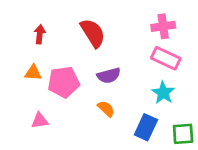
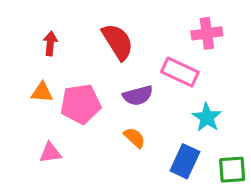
pink rectangle: (166, 58) -> (180, 72), moved

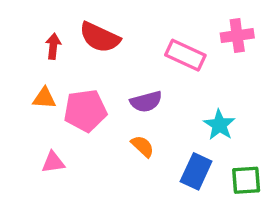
pink cross: (207, 33) -> (237, 36), moved
red semicircle: (118, 42) -> (100, 37), moved, turned 147
pink rectangle: (180, 72) -> (185, 55), moved

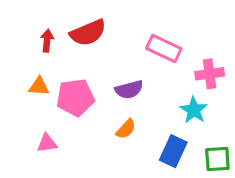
pink cross: (237, 36) -> (210, 74), moved
red semicircle: (100, 37) -> (88, 33), turned -48
orange semicircle: (143, 146) -> (126, 129), turned 90

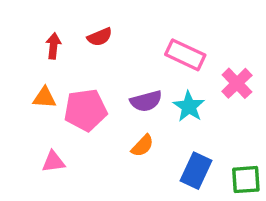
red semicircle: (88, 33) -> (100, 37), size x0.6
pink cross: (210, 74) -> (237, 83), turned -36
cyan star: (194, 110) -> (189, 106), moved

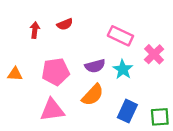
orange triangle: (44, 98) -> (15, 74), moved
orange semicircle: (142, 146) -> (93, 95), size x1.5
pink triangle: (53, 162) -> (52, 110), moved, size x1.6

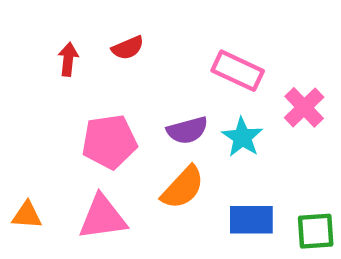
orange triangle: (15, 74) -> (27, 215), moved
blue rectangle: (127, 111) -> (251, 220), turned 65

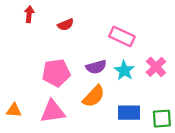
red arrow: (68, 59) -> (29, 14), moved
pink cross: (304, 107) -> (156, 67), moved

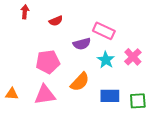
purple semicircle: (96, 67) -> (82, 44), moved

